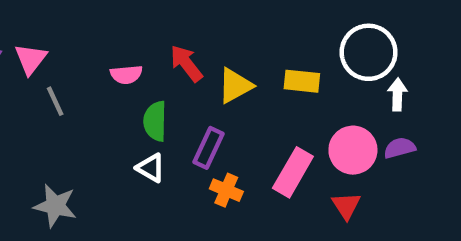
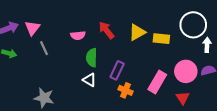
yellow triangle: (235, 86) -> (137, 32), moved

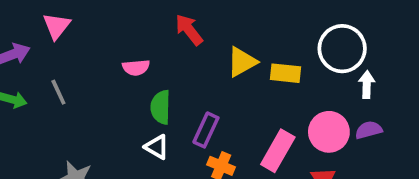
pink triangle: (32, 28) -> (57, 26), moved
red arrow: (106, 30) -> (189, 30), moved
gray line: (44, 48) -> (58, 92), moved

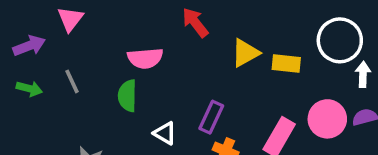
pink semicircle: (136, 68) -> (145, 58), size x1.4
green semicircle: (161, 107) -> (127, 96), moved

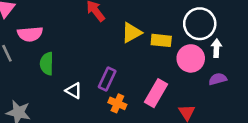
pink semicircle: (145, 58) -> (30, 34), moved
pink circle: (327, 119) -> (191, 58), moved

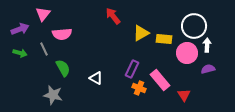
green semicircle: (47, 64) -> (63, 68), moved, turned 150
purple rectangle: (107, 79) -> (132, 69), moved
pink rectangle: (156, 93) -> (160, 80), turned -70
orange cross: (117, 103) -> (139, 88), moved

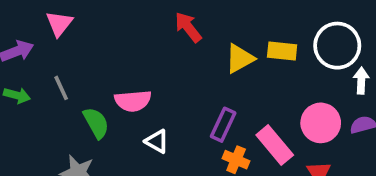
pink semicircle: (62, 34) -> (133, 101), moved
yellow rectangle: (164, 39) -> (282, 51), moved
pink circle: (187, 53) -> (321, 123), moved

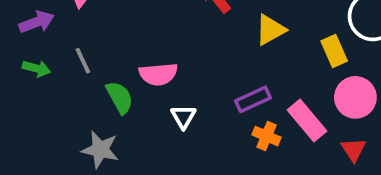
yellow rectangle: (282, 51) -> (334, 51), moved, turned 60
purple rectangle: (223, 125) -> (253, 99), turned 40
white triangle: (157, 141) -> (183, 117), turned 30

